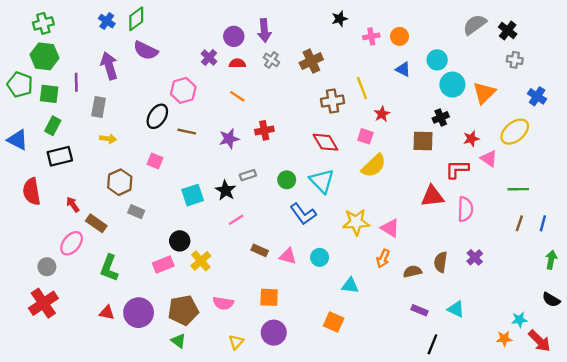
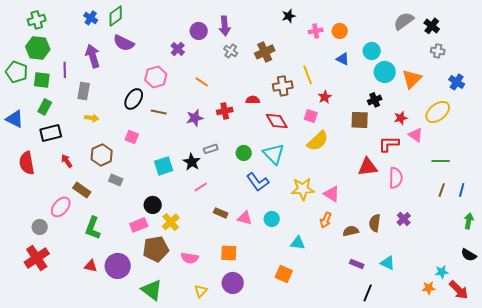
red semicircle: (237, 63) -> (253, 100), moved
red arrow: (73, 204) -> (67, 161), moved
brown pentagon: (183, 310) -> (156, 249), moved
green triangle: (179, 341) -> (152, 290), size x1.6

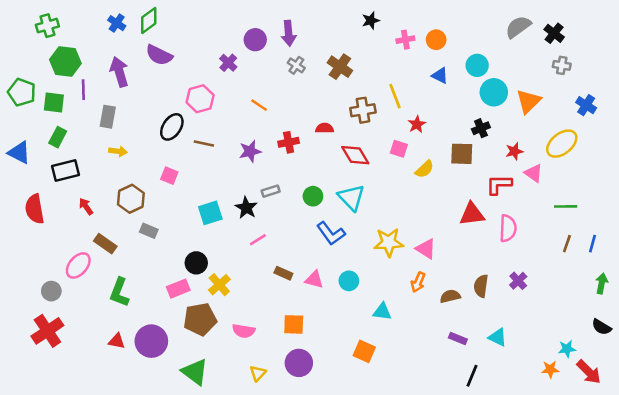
green hexagon: (38, 48) -> (65, 62), moved
brown cross: (265, 52) -> (340, 67), turned -30
yellow semicircle: (318, 141) -> (425, 169), moved, size x0.7

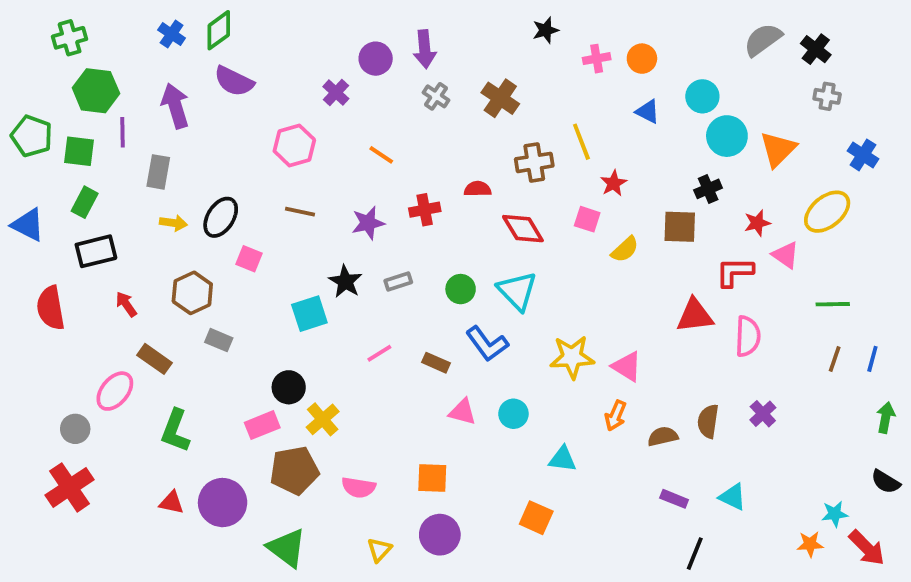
black ellipse: (172, 127) -> (221, 217), moved
black star: (246, 208) -> (345, 281), moved
brown rectangle: (283, 273) -> (436, 363), moved

